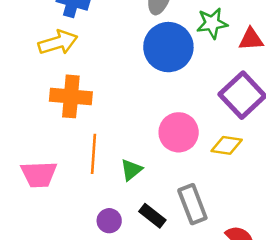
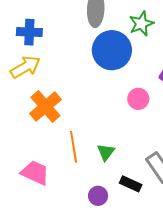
orange cross: (71, 96) -> (45, 107), turned -32
pink circle: (179, 132) -> (138, 99), moved, size x0.7
pink trapezoid: (39, 174) -> (35, 173), turned -140

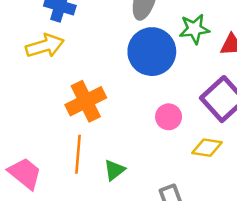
orange cross: (45, 107) -> (86, 101), moved

